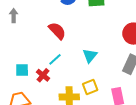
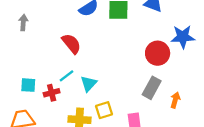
cyan triangle: (90, 56) -> (89, 84), moved
red cross: (43, 75) -> (52, 93), turned 32

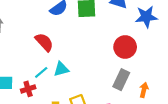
blue star: (183, 37) -> (146, 17), moved
cyan triangle: (89, 84) -> (61, 69), moved, turned 35

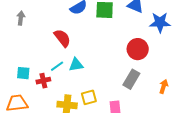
orange arrow: (144, 90) -> (164, 86), moved

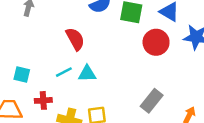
red circle: (138, 49) -> (156, 42), moved
red cross: (43, 81) -> (43, 100), moved

